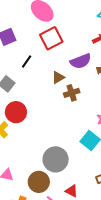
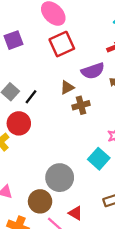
black line: (27, 61) -> (31, 97), moved

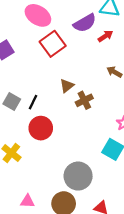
purple semicircle: (93, 71) -> (85, 23), moved
red circle: (19, 123) -> (41, 128), moved

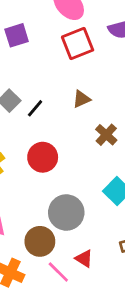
brown cross: (84, 100) -> (106, 135), moved, turned -35
red circle: (41, 128) -> (43, 157), moved

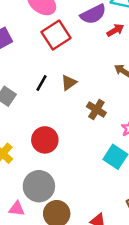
black line: (35, 108) -> (41, 83), moved
gray circle: (66, 212) -> (39, 186), moved

